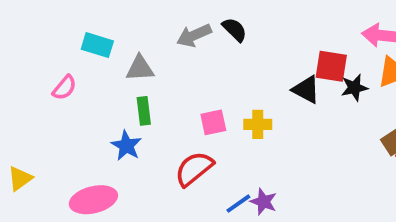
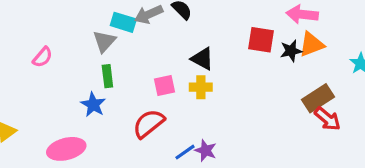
cyan rectangle: (97, 45) -> (123, 22), moved
gray triangle: (140, 68) -> (104, 41), turned -45
black star: (354, 88) -> (291, 51), moved
black triangle: (306, 90) -> (202, 59), moved

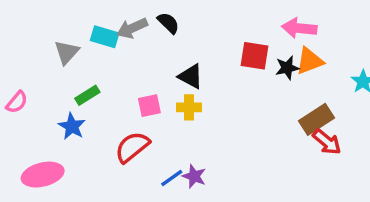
gray triangle: (104, 41) -> (67, 52), moved
pink semicircle: (43, 57) -> (17, 102), moved
green rectangle: (107, 76) -> (87, 95), turned 65

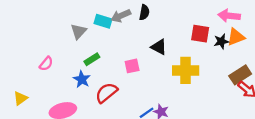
black semicircle: (168, 23) -> (144, 12), turned 56
yellow cross: (189, 107) -> (186, 70), moved, size x1.6
red semicircle: (132, 147) -> (106, 93), moved

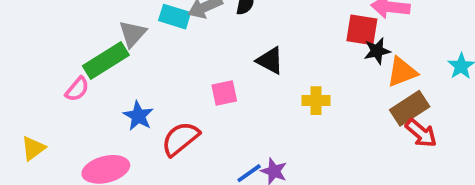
red square: (200, 34) -> (362, 30), moved
orange triangle: (236, 37) -> (402, 72), moved
green rectangle: (92, 59) -> (106, 60), moved, size x1.6
yellow cross: (186, 70) -> (316, 101), size x0.6

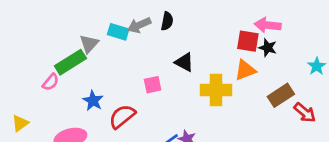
black star: (377, 51) -> (268, 48), moved, turned 30
orange triangle: (402, 72) -> (245, 70), moved
yellow cross: (316, 101) -> (216, 90), size x1.6
red arrow: (421, 133) -> (305, 113), moved

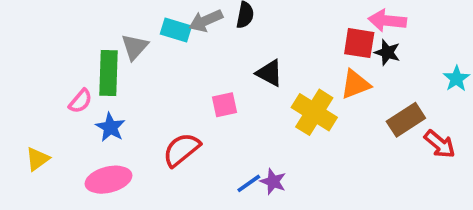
green rectangle: (70, 62) -> (109, 73), turned -56
yellow cross: (216, 90) -> (314, 112), turned 32
blue star: (93, 101) -> (110, 127), moved

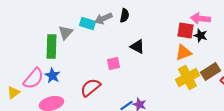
pink semicircle: (80, 101) -> (33, 79), moved, size x1.6
yellow cross: (314, 112) -> (187, 78), moved, turned 30

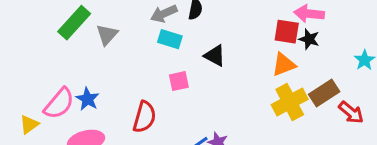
cyan rectangle: (87, 24) -> (170, 39), moved
green rectangle: (51, 47) -> (74, 23), moved, turned 40
red semicircle: (90, 88) -> (144, 117), turned 145

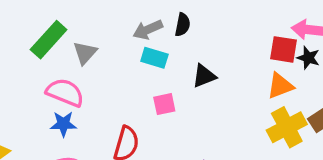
black triangle: (215, 56) -> (204, 76), turned -50
blue star: (88, 99) -> (63, 124), turned -30
pink semicircle: (59, 103) -> (65, 92), moved, turned -108

